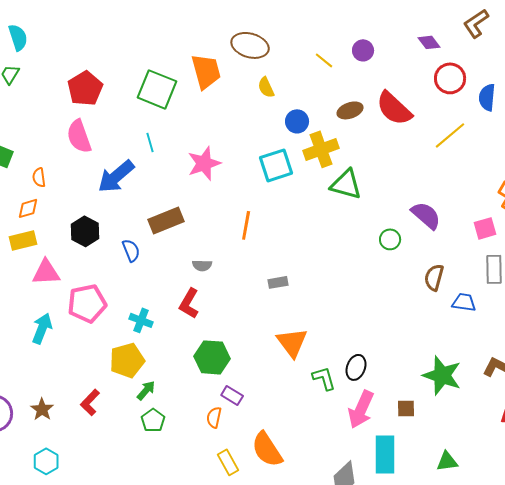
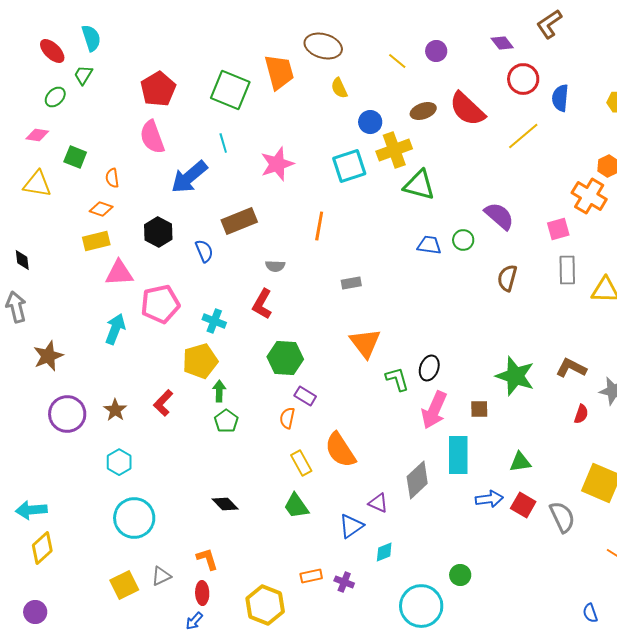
orange diamond: (28, 208) -> (101, 209), turned 35
blue trapezoid: (464, 302) -> (429, 245), moved
green arrow: (146, 390) -> (219, 391), turned -40

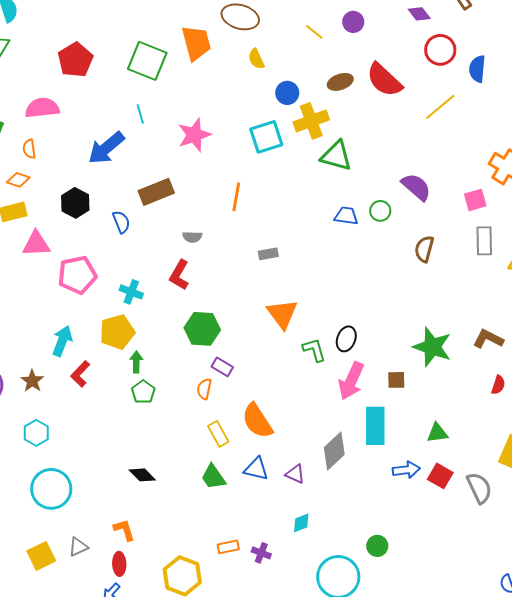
pink semicircle: (152, 137) -> (42, 108), moved, turned 104
cyan arrow: (115, 329) -> (62, 341), moved
blue triangle: (351, 526) -> (256, 469), moved, turned 48

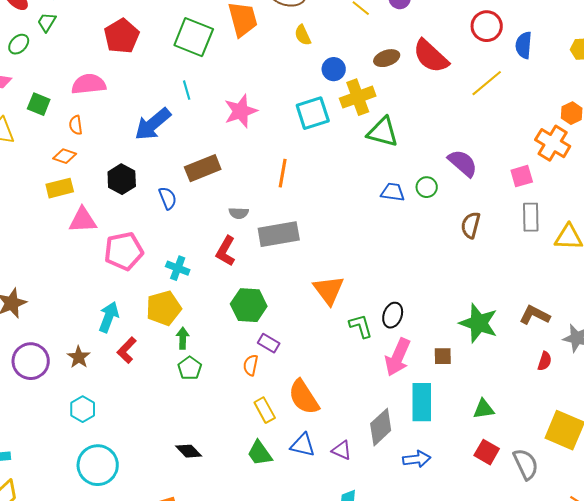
gray rectangle: (268, 254) -> (279, 234), moved, size x2.0
blue arrow: (406, 470) -> (417, 459), moved

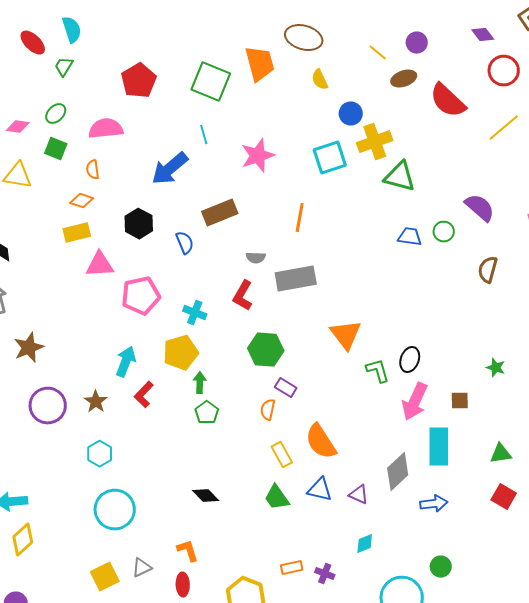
green ellipse: (19, 44) -> (56, 114), moved
brown ellipse: (387, 58) -> (404, 79), moved
green star: (479, 323) -> (496, 368), size x0.5

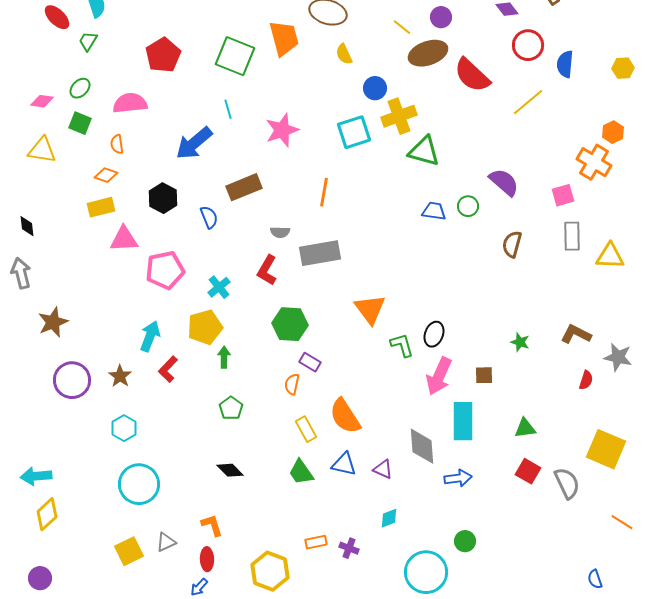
brown ellipse: (404, 79) -> (428, 53), size x1.5
cyan cross: (195, 313) -> (219, 287), turned 30
green pentagon: (207, 413) -> (231, 408), moved
gray diamond: (398, 472) -> (422, 446), turned -51

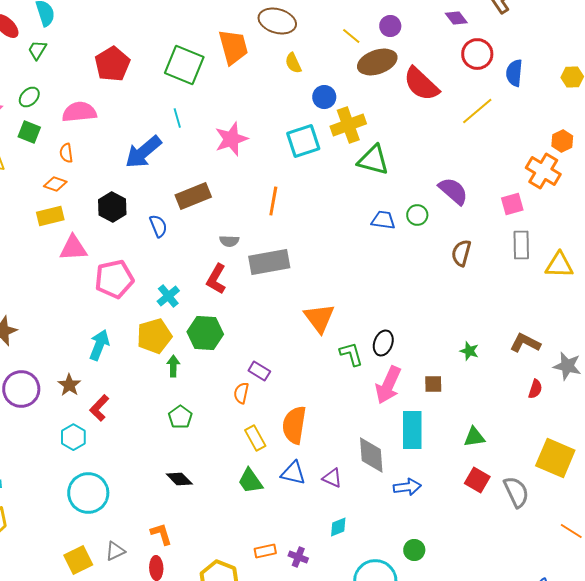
green hexagon: (290, 324) -> (205, 333), moved
red L-shape: (168, 369) -> (99, 408), moved
orange semicircle: (345, 416) -> (294, 425), turned 42

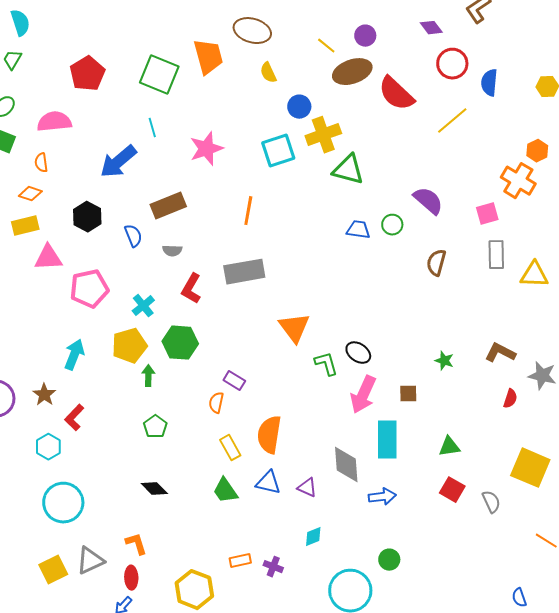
gray semicircle: (229, 241) -> (172, 251), moved
black ellipse: (383, 343) -> (358, 353), turned -75
gray semicircle: (516, 492) -> (491, 502), size x0.7
gray triangle: (115, 551) -> (90, 561), size x1.4

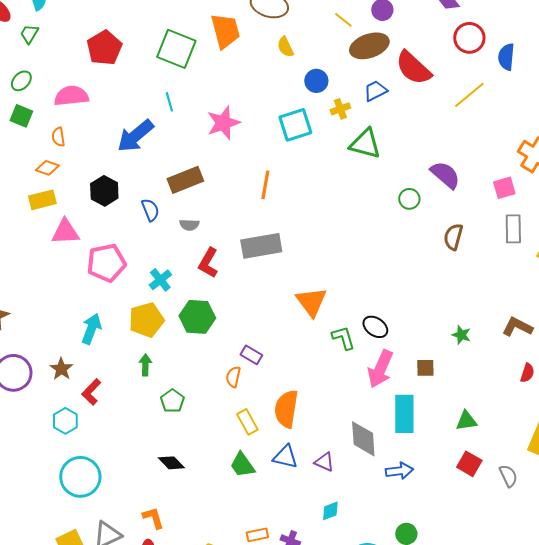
yellow cross: (323, 135) -> (340, 109), size x0.6
blue trapezoid: (358, 230) -> (375, 91), moved, turned -35
green arrow: (148, 376) -> (145, 365), moved

